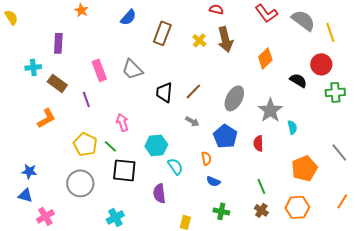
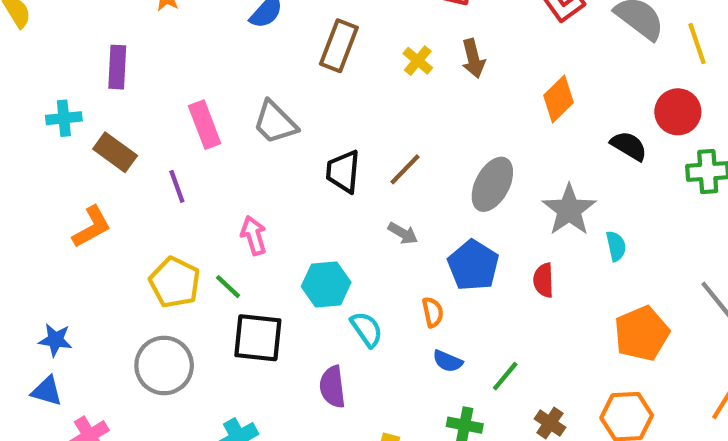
brown arrow: (225, 39) -> (473, 59), size x0.7
green line: (261, 186) -> (505, 376), moved, turned 63

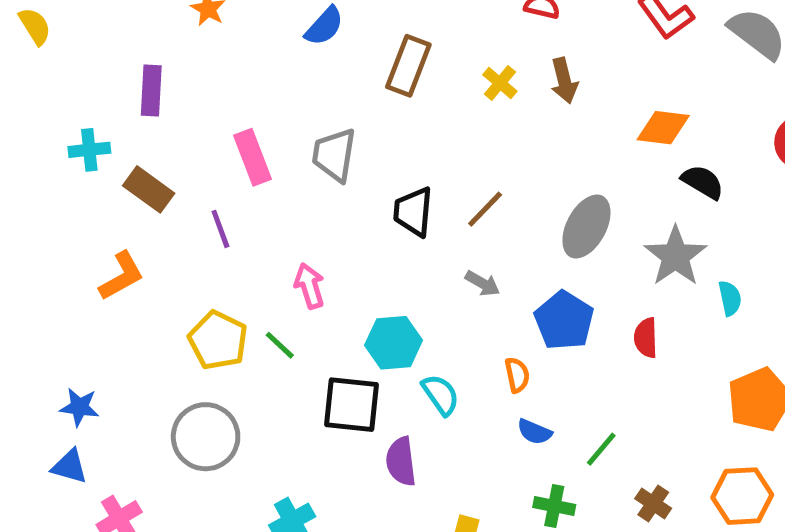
orange diamond: (558, 99) -> (663, 128), turned 51
gray trapezoid: (275, 122) -> (334, 155), turned 54
black semicircle: (629, 146) -> (703, 182), moved
black square: (258, 338) -> (351, 405), moved

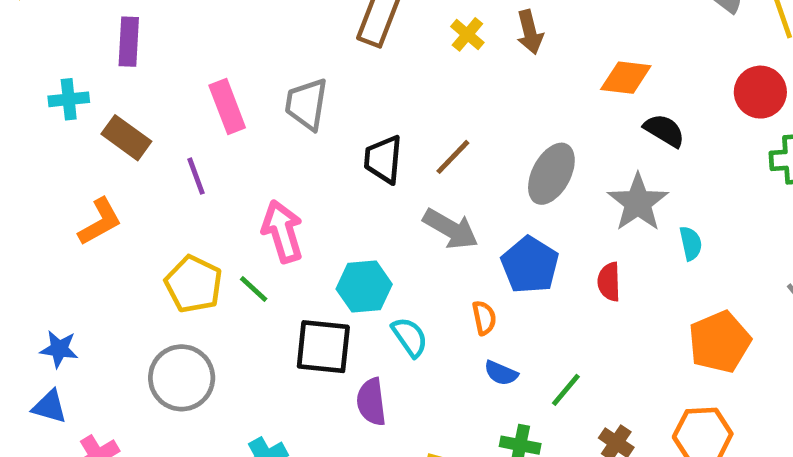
gray arrow: (483, 283) -> (451, 229), size x1.6
pink arrow: (309, 286) -> (282, 231), size x1.4

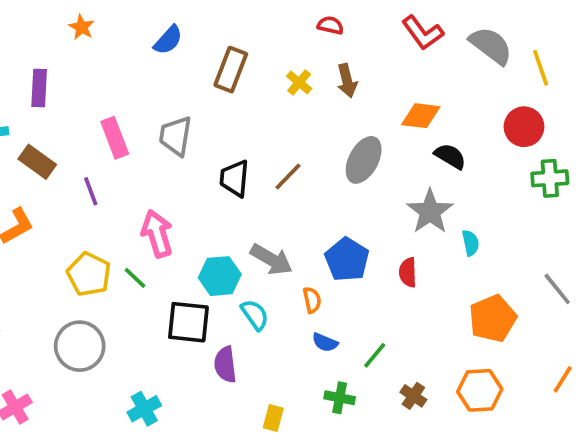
gray ellipse: (551, 174) -> (364, 160), moved
gray arrow: (451, 229) -> (271, 259), moved

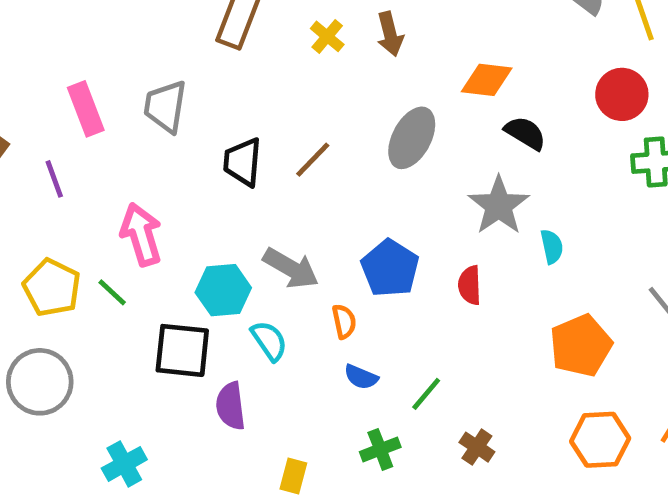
orange hexagon: (480, 390) -> (600, 440), moved
green cross: (340, 398) -> (380, 449), turned -32

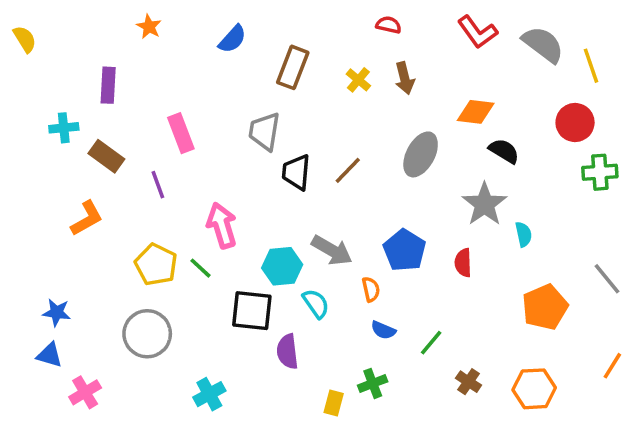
gray trapezoid: (165, 106) -> (264, 131), moved
orange hexagon: (600, 440) -> (534, 389), moved
green cross: (380, 449) -> (373, 383), moved

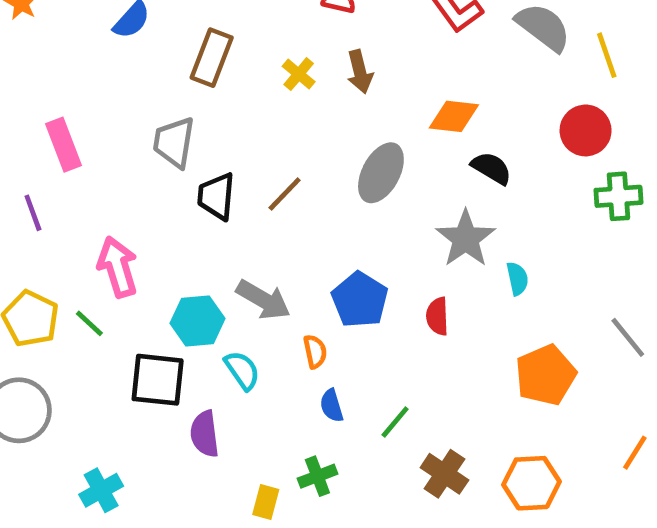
blue semicircle: (383, 330) -> (332, 406), turned 50
brown cross: (469, 382) -> (444, 474), size x1.4

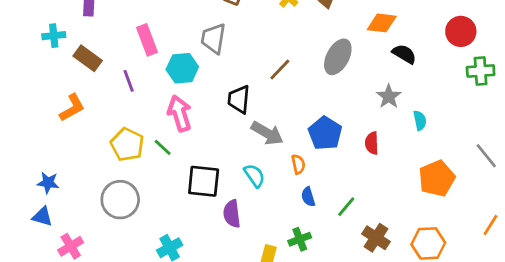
black trapezoid: (216, 196) -> (239, 99), moved
gray star: (466, 239) -> (389, 96), size x0.7
cyan hexagon: (198, 321) -> (182, 68), moved

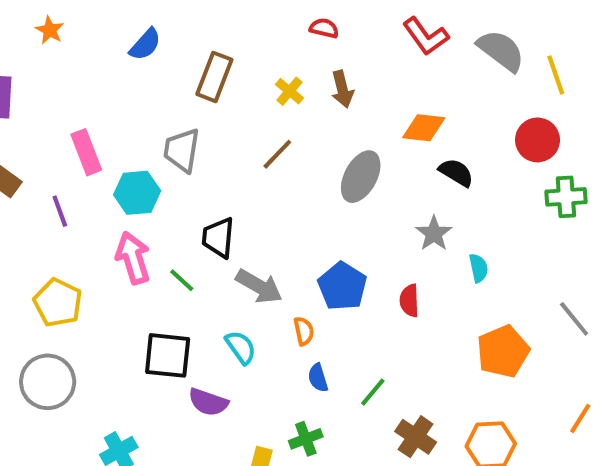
brown line: (280, 70) -> (277, 154), moved
green line: (163, 147) -> (182, 280), moved
purple semicircle: (232, 214) -> (208, 402), turned -64

